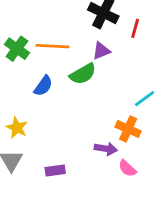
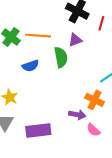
green semicircle: (83, 74) -> (61, 57), turned -72
blue semicircle: (43, 86) -> (30, 66), turned 35
purple rectangle: (55, 171) -> (38, 131), size x1.6

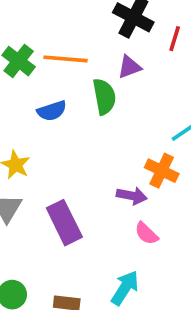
pink semicircle: (93, 130) -> (146, 233), moved
purple rectangle: (38, 131) -> (64, 223), turned 70

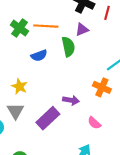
purple arrow: (132, 196) -> (71, 100), moved
purple rectangle: (64, 223) -> (48, 118), turned 75

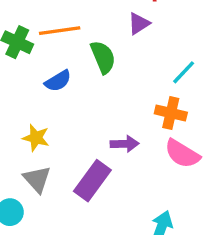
purple triangle: (82, 30) -> (139, 24), moved
pink semicircle: (94, 123) -> (182, 154), moved, size x1.5

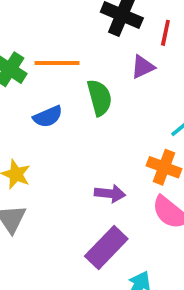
purple rectangle: (92, 181) -> (106, 248), moved

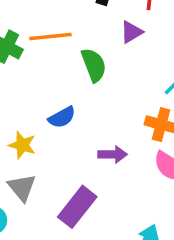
blue semicircle: (48, 117) -> (62, 117), moved
purple rectangle: (106, 248) -> (77, 207), moved

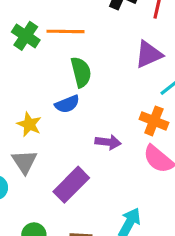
purple triangle: (131, 32) -> (149, 54), moved, size x1.4
green semicircle: (94, 65) -> (81, 72), moved

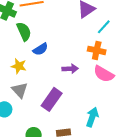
green semicircle: (81, 72) -> (24, 31), moved

